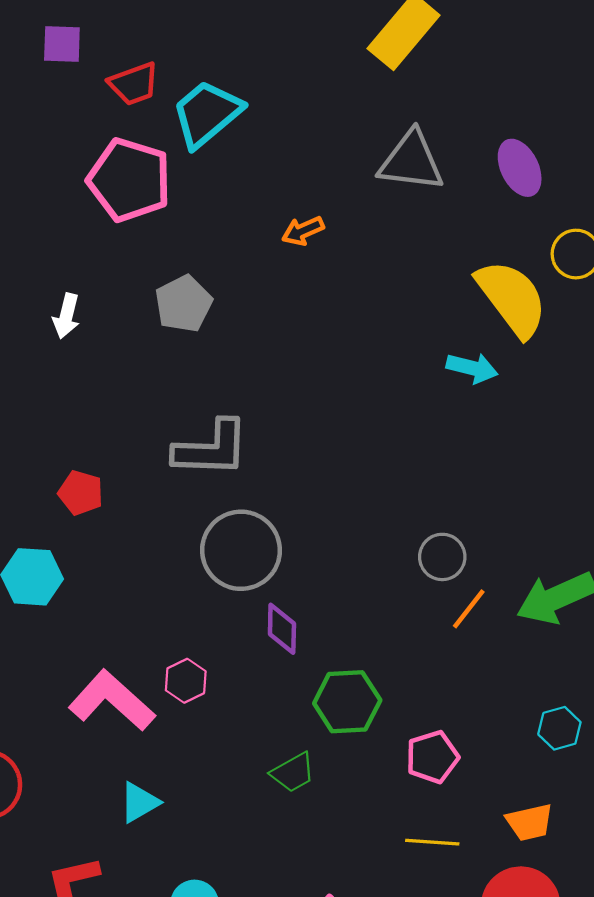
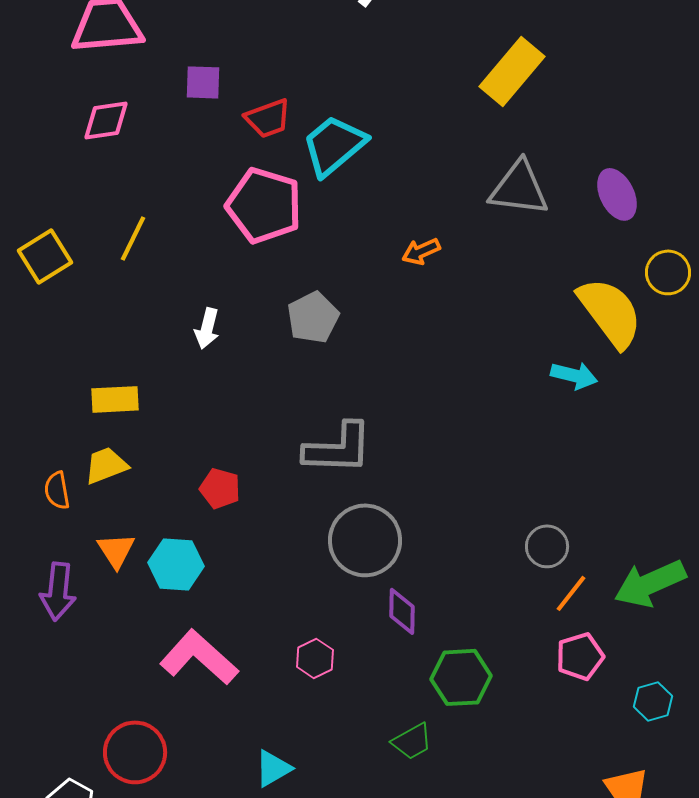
pink L-shape: (112, 701) -> (199, 657), moved
pink pentagon: (432, 757) -> (580, 656), moved

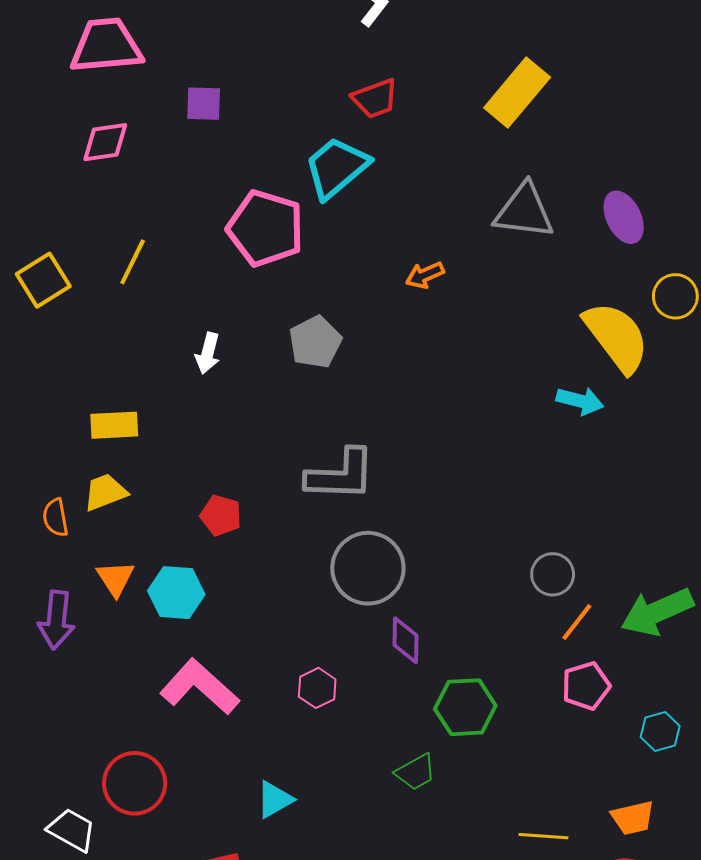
red trapezoid: (268, 118) -> (375, 99), moved

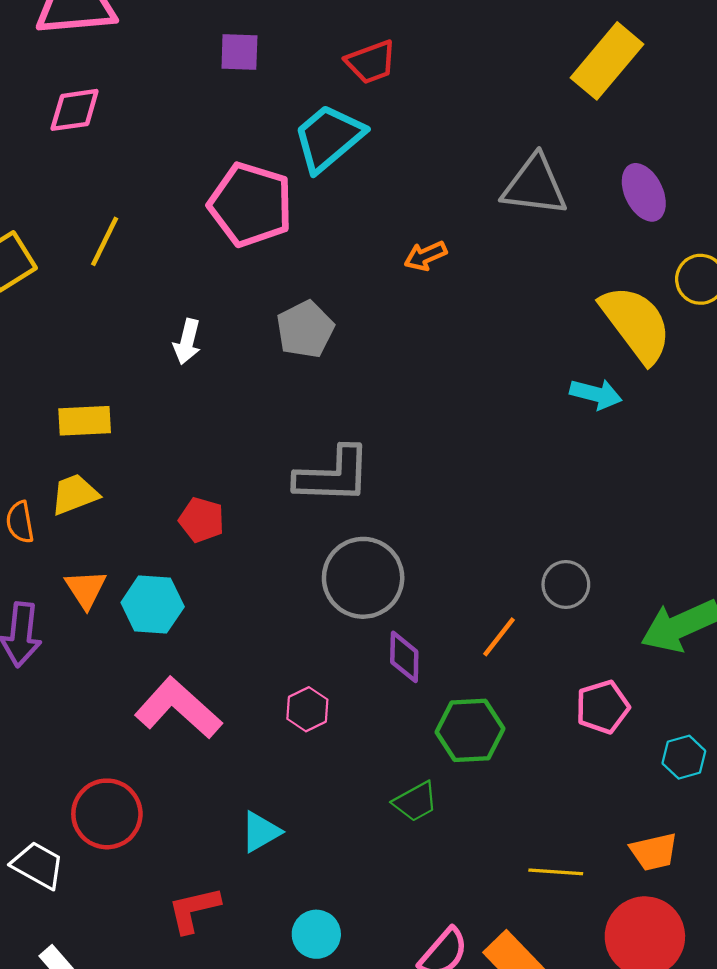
yellow rectangle: (517, 92) -> (607, 61), moved
purple square: (204, 104) -> (239, 52), moved
orange line: (577, 622) -> (499, 637), moved

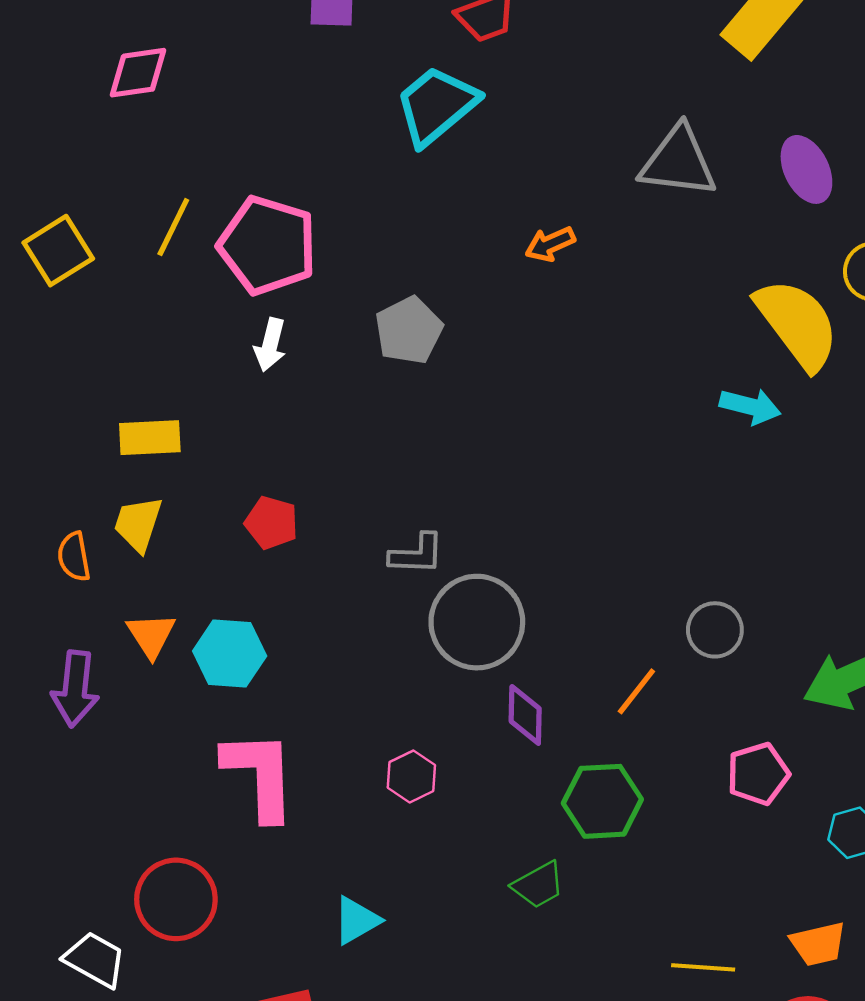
pink pentagon: (251, 205) -> (268, 245), moved
gray L-shape: (333, 475) -> (417, 554), moved, size x0.6
yellow trapezoid: (75, 494) -> (138, 524), turned -51
red pentagon: (202, 520) -> (271, 523), moved
pink L-shape: (178, 708) -> (260, 775), turned 46

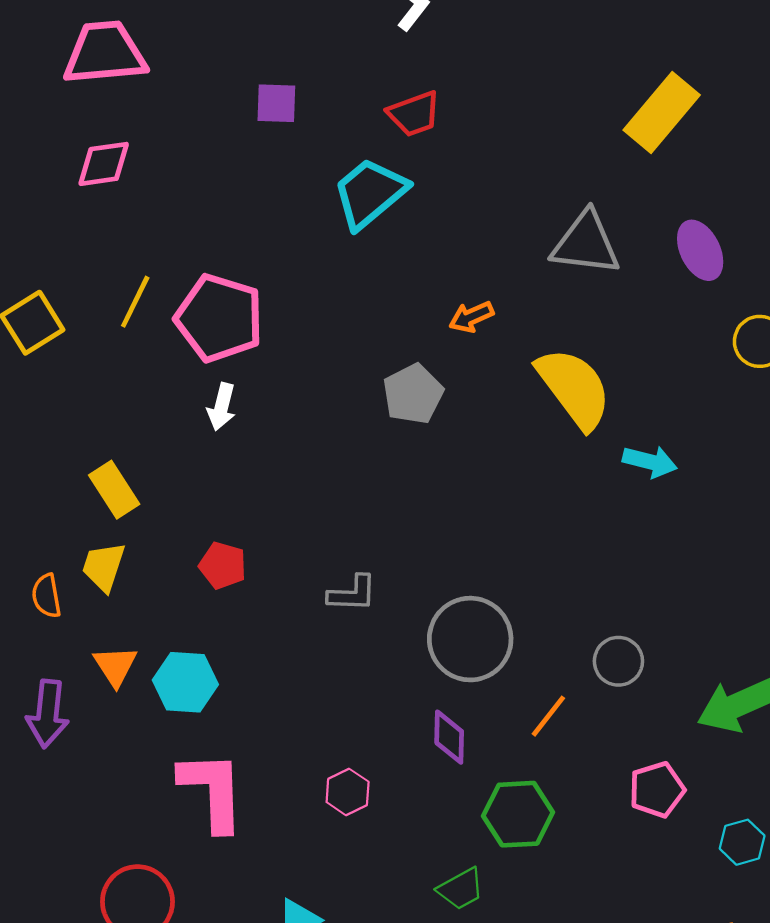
yellow semicircle: (797, 324) -> (574, 388), moved
gray pentagon: (409, 330) -> (413, 394), moved
yellow rectangle: (150, 438) -> (114, 490), turned 60
gray circle: (477, 622) -> (470, 639), moved

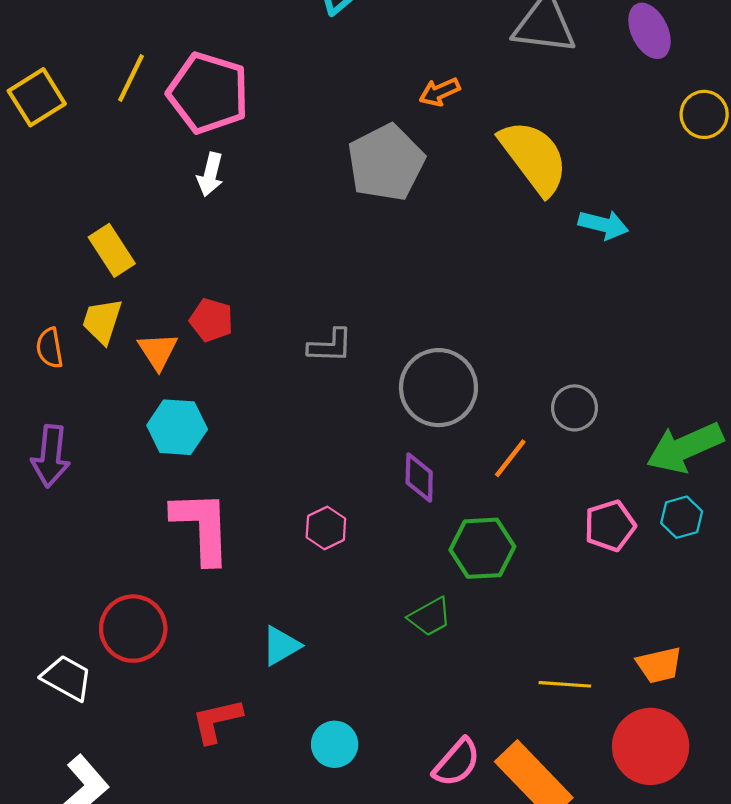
gray pentagon: (413, 394) -> (386, 163), size x1.4
orange triangle: (115, 666) -> (158, 351), moved
cyan hexagon: (742, 842) -> (682, 517), moved

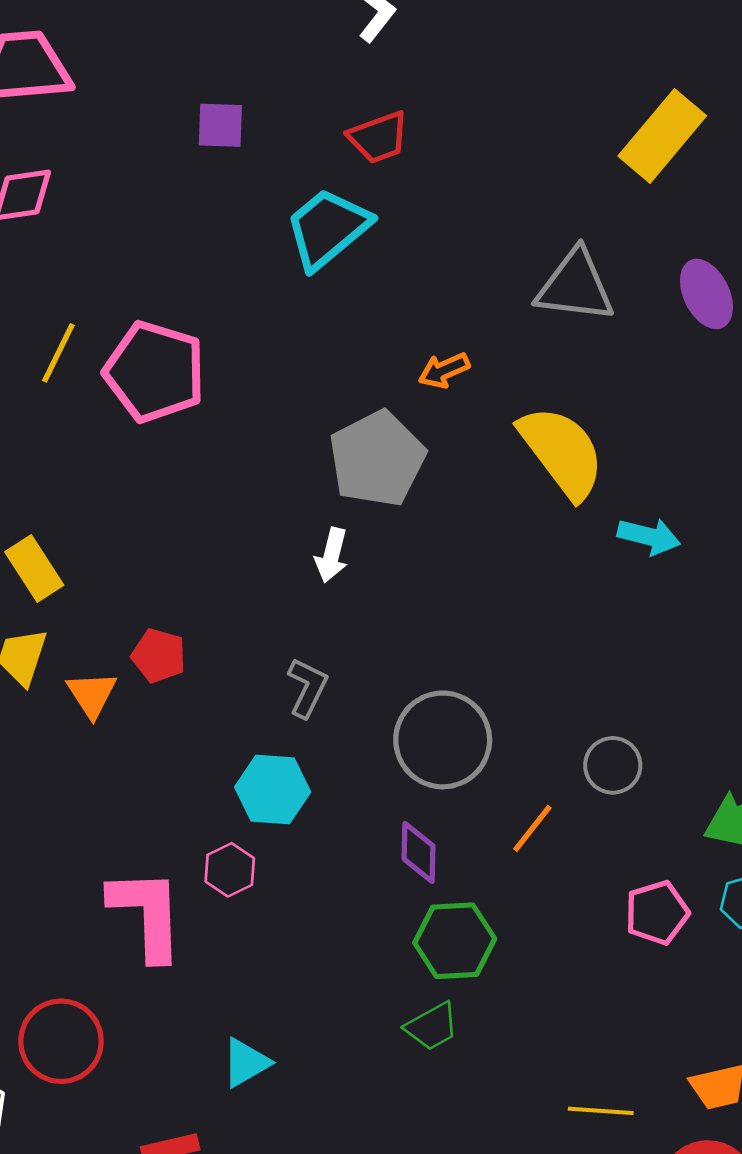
white arrow: (210, 174) -> (332, 555), moved
gray L-shape: (330, 346) -> (307, 688), turned -66
cyan hexagon: (177, 427) -> (273, 789), moved
pink hexagon: (326, 528) -> (230, 870), moved
green hexagon: (482, 548) -> (455, 941), moved

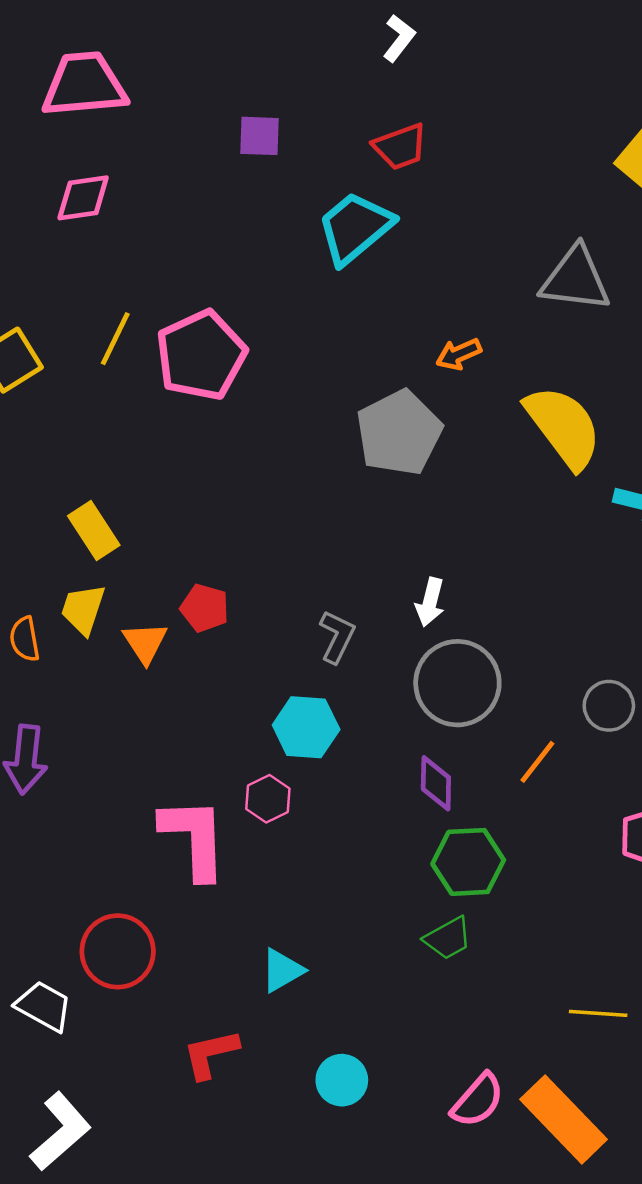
pink pentagon: (155, 372) -> (201, 355), turned 30
white arrow: (332, 555) -> (430, 602), moved

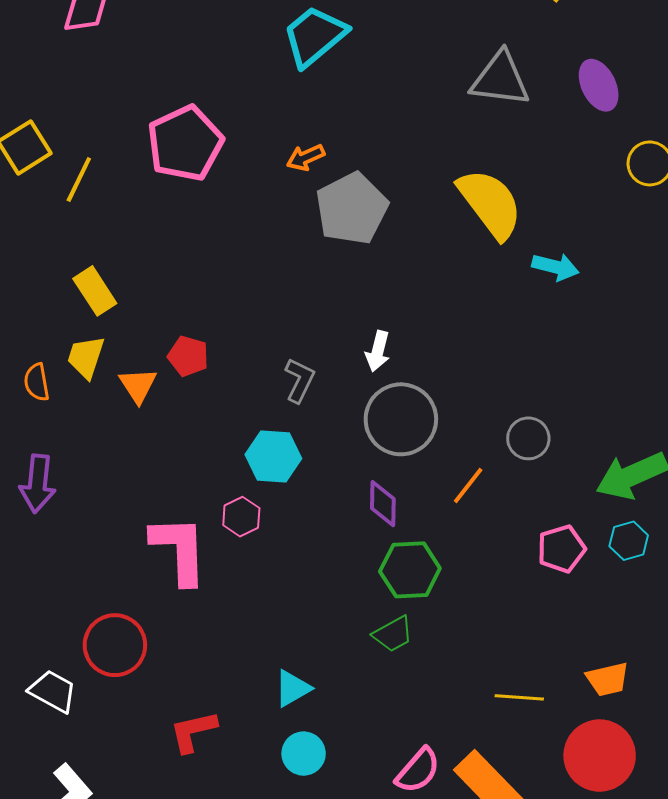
yellow line: (115, 339) -> (79, 180), moved
orange arrow: (459, 354) -> (306, 157), moved
cyan triangle: (282, 970) -> (293, 688), moved

